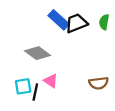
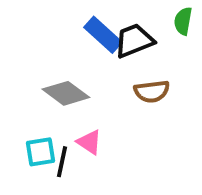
green semicircle: (104, 22) -> (183, 21), moved
brown semicircle: (99, 83) -> (152, 91), moved

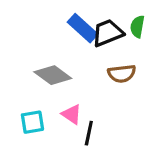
green semicircle: (183, 21) -> (137, 27), moved
black line: (62, 162) -> (89, 133), moved

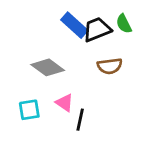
green semicircle: (137, 27) -> (124, 24), turned -36

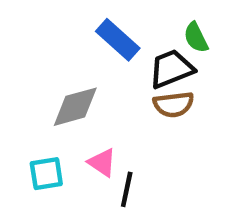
black trapezoid: (97, 29) -> (171, 69), moved
gray diamond: (48, 67) -> (75, 107), turned -52

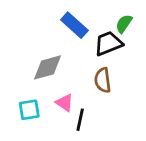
green semicircle: (196, 37) -> (124, 24), turned 60
brown semicircle: (174, 104) -> (103, 80), moved, turned 90

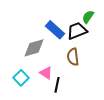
blue rectangle: (74, 25) -> (55, 30), moved
cyan square: (29, 110) -> (21, 78), turned -35

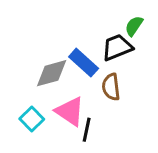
blue rectangle: (55, 30) -> (84, 63), moved
pink triangle: (46, 73) -> (70, 111), size x1.5

